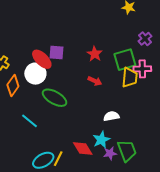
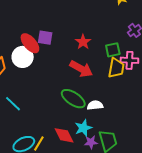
green square: (125, 60) -> (113, 50), size x0.7
red arrow: (95, 81) -> (81, 69), size x1.6
green ellipse: (55, 98) -> (73, 99), moved

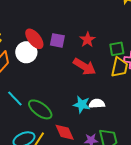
purple square: (45, 38) -> (57, 40), moved
green ellipse: (73, 99) -> (40, 109), moved
cyan star: (83, 128) -> (82, 104), moved, turned 30

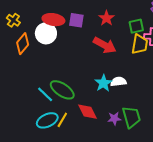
red ellipse: (34, 39) -> (53, 20), turned -40
cyan line: (15, 99) -> (45, 94), moved
cyan star: (82, 104) -> (103, 83), turned 30

